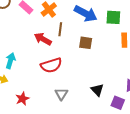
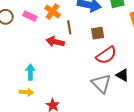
red semicircle: (51, 65) -> (106, 55), moved
gray triangle: (61, 94) -> (101, 83), moved, size x1.5

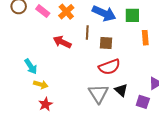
brown line: (69, 27) -> (87, 33), moved
cyan arrow: (30, 72) -> (31, 66), turned 133
yellow arrow: (26, 92) -> (41, 85), moved

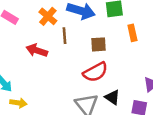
orange cross: (66, 12) -> (48, 16), moved
brown square: (106, 43) -> (98, 44), moved

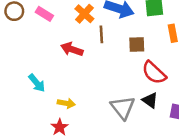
red semicircle: (95, 72) -> (154, 73), moved, turned 70
yellow arrow: (18, 103) -> (66, 103), moved

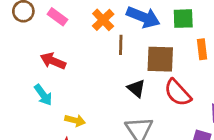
brown square: (137, 44) -> (160, 59), size x1.5
red arrow: (72, 49) -> (53, 61), moved
black triangle: (150, 100) -> (136, 88), moved

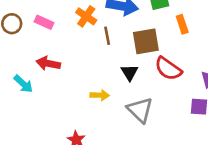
black triangle: (136, 88) -> (130, 73), turned 30
cyan arrow: (43, 95) -> (23, 84), moved
yellow arrow: (75, 120) -> (100, 95), moved

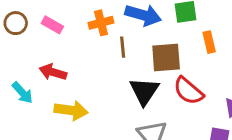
orange cross: (86, 16) -> (101, 23), turned 36
black triangle: (130, 73) -> (144, 91), size x1.5
yellow arrow: (100, 95) -> (71, 110), moved, size x1.5

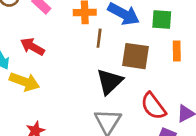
red semicircle: (188, 91) -> (153, 106), moved
yellow arrow: (71, 110) -> (24, 82), moved

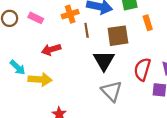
red arrow: (32, 47) -> (51, 50), moved, turned -30
red semicircle: (153, 106) -> (142, 69), turned 70

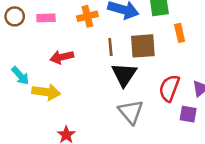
pink rectangle: (36, 18) -> (46, 18), turned -32
brown line: (87, 30) -> (110, 47), moved

